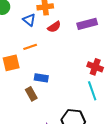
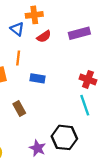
orange line: (30, 47) -> (18, 58), turned -64
blue rectangle: (41, 78) -> (37, 78), moved

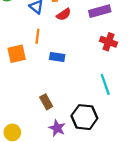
red cross: (88, 79) -> (108, 42), moved
brown rectangle: (19, 108) -> (46, 102), moved

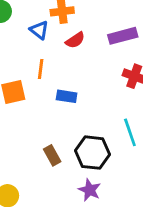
black hexagon: (84, 117) -> (92, 153), moved
purple star: (57, 128) -> (90, 190), moved

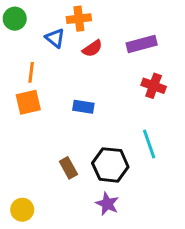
orange line: (41, 69) -> (31, 72), moved

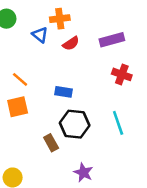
orange line: (31, 72) -> (20, 79), moved, turned -56
orange square: (28, 102) -> (18, 107), moved
black hexagon: (110, 165) -> (75, 124), moved

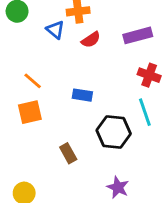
cyan line: (118, 123) -> (145, 112), moved
black hexagon: (75, 124) -> (114, 132), moved
purple star: (83, 173) -> (118, 187), moved

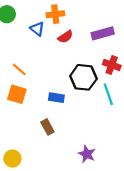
blue rectangle: (82, 95) -> (56, 98), moved
orange square: (30, 112) -> (17, 94), turned 30
black hexagon: (114, 132) -> (83, 77), moved

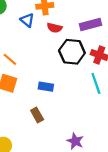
red semicircle: (65, 37) -> (55, 28), turned 48
black hexagon: (83, 77) -> (72, 52), moved

